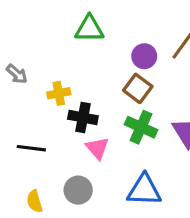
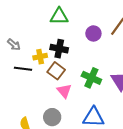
brown square: (138, 88) -> (56, 71), moved
black cross: (83, 117) -> (59, 49), moved
black line: (31, 148) -> (23, 69), moved

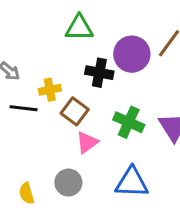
purple circle: (93, 33) -> (132, 54), size x1.5
black cross: (59, 49) -> (99, 73), moved
pink triangle: (64, 91) -> (87, 142), turned 35

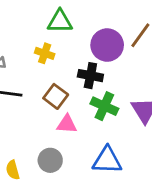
black cross: (99, 73) -> (90, 76), moved
yellow cross: (50, 90) -> (45, 53), moved, turned 30
pink triangle: (87, 142) -> (67, 124), turned 40

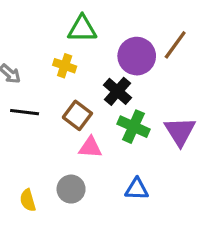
black cross: (90, 76) -> (117, 91), turned 30
blue triangle: (107, 160) -> (137, 189), size x0.7

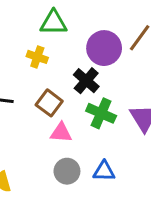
gray circle: (71, 189) -> (67, 171), moved

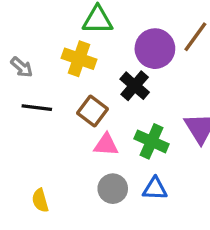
yellow cross: (37, 57) -> (79, 59), size x1.4
green cross: (101, 113) -> (152, 141), moved

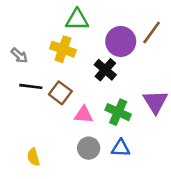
brown square: (92, 111) -> (60, 93), moved

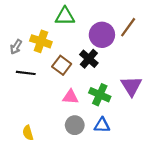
yellow cross: (63, 49) -> (41, 41), moved
gray arrow: (19, 56) -> (16, 47), turned 80
brown square: (60, 93) -> (62, 65), moved

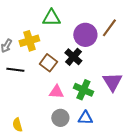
yellow cross: (41, 41) -> (29, 41), turned -36

